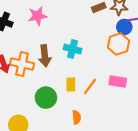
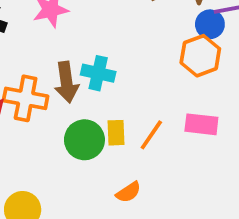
cyan cross: (72, 49) -> (98, 73), moved
green circle: (46, 98) -> (84, 140), moved
orange semicircle: (77, 117) -> (128, 192), turned 64

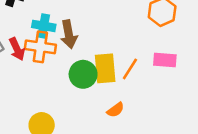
cyan cross: (98, 73) -> (44, 26), moved
yellow rectangle: (116, 133) -> (105, 68), size x1.6

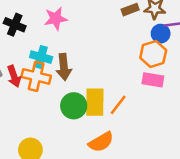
pink rectangle: (165, 60) -> (153, 80), moved
orange semicircle: (116, 110) -> (101, 142), size x1.5

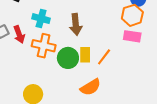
brown arrow: (64, 67) -> (76, 24), moved
orange cross: (36, 76) -> (44, 46), moved
yellow rectangle: (95, 102) -> (85, 55), size x0.7

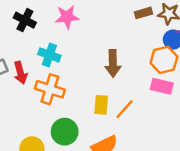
brown arrow: (76, 24) -> (113, 63), moved
green circle: (68, 58) -> (65, 132), moved

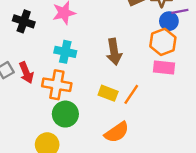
cyan cross: (49, 55) -> (65, 52), moved
yellow rectangle: (101, 105) -> (108, 93), turned -66
green circle: (65, 132) -> (65, 114), moved

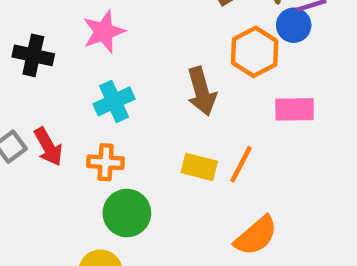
orange hexagon: (163, 42) -> (255, 52), moved
cyan cross: (65, 52) -> (114, 101), turned -30
orange cross: (57, 85) -> (106, 162), size x0.7
orange semicircle: (117, 132) -> (256, 236), moved

